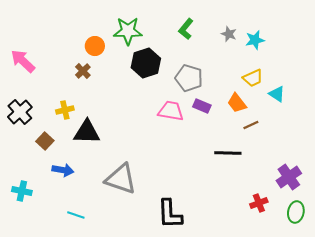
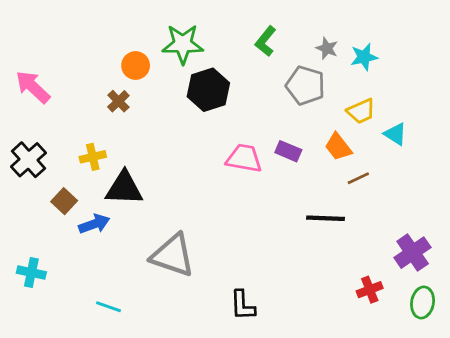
gray pentagon: (189, 78) -> (305, 85), moved
blue arrow: (63, 170) -> (94, 224), moved, turned -30
black L-shape: (170, 214) -> (243, 305), size x0.7

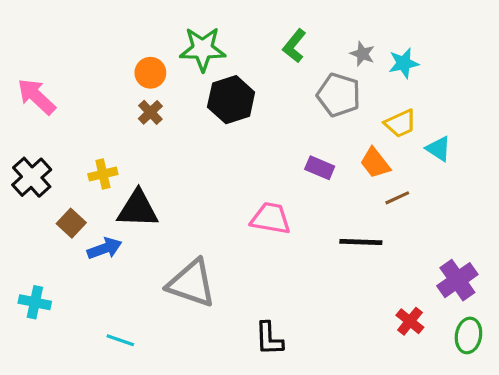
brown cross: (118, 101) -> (150, 112), moved
pink trapezoid: (244, 158) -> (271, 218), moved
red cross: (370, 290) -> (410, 321), turned -30

